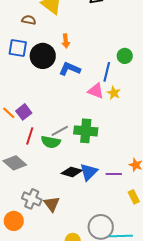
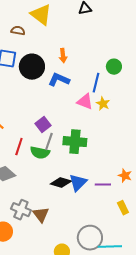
orange arrow: (66, 41) -> (63, 56), moved
purple square: (24, 112) -> (43, 125), moved
gray line: (60, 131) -> (49, 142), turned -42

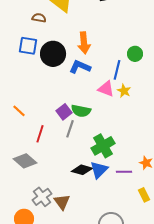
orange arrow: (63, 56) -> (84, 43), size x1.5
green cross: (75, 142) -> (103, 146), moved, turned -35
green semicircle: (40, 153) -> (81, 111), moved
gray cross: (21, 210) -> (42, 197), turned 30

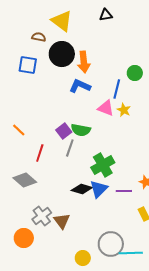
black circle: (53, 54) -> (62, 54), moved

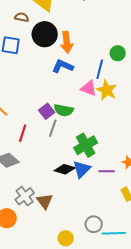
yellow star: (124, 110) -> (107, 90), size x1.5
gray circle: (111, 244) -> (94, 224), size x0.7

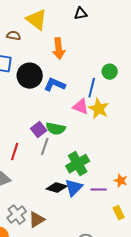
black circle: (45, 34) -> (30, 76), moved
orange arrow: (67, 42) -> (59, 49), moved
brown triangle: (45, 201) -> (37, 220), turned 36

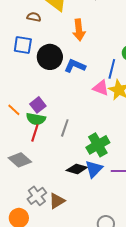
green semicircle: (56, 129) -> (36, 119), moved
purple square: (39, 130) -> (38, 105), moved

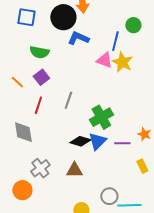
black circle: (50, 57) -> (63, 17), moved
green semicircle: (36, 119) -> (39, 52), moved
gray diamond: (20, 160) -> (23, 132), turned 40
brown triangle: (57, 201) -> (74, 170), moved, turned 30

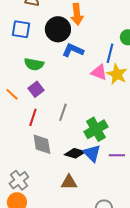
gray diamond: (23, 132) -> (42, 144), moved
blue triangle: (97, 141) -> (92, 153), turned -30
gray cross: (40, 168) -> (19, 180), moved

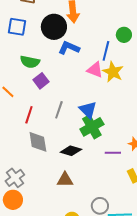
purple square: (36, 89) -> (41, 81), moved
blue triangle: (92, 153) -> (88, 110), moved

